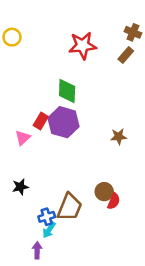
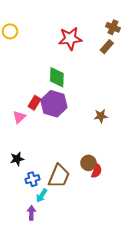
blue cross: (47, 217) -> (32, 179), moved

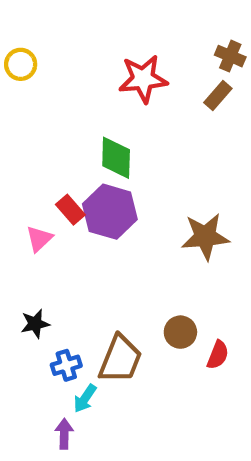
red rectangle: (34, 103) -> (70, 210), turned -72
brown star: (101, 116) -> (205, 237), size x1.6
red semicircle: (97, 171) -> (218, 355), moved

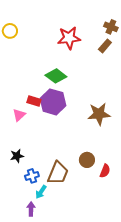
green diamond: (116, 158) -> (56, 76), turned -55
red rectangle: (70, 210) -> (34, 101), turned -32

